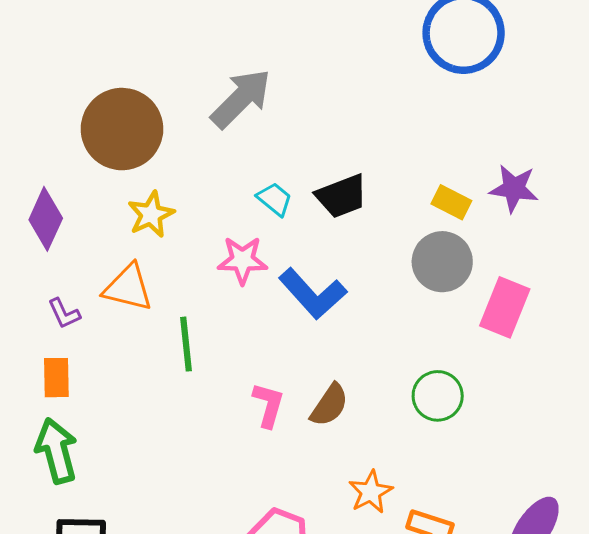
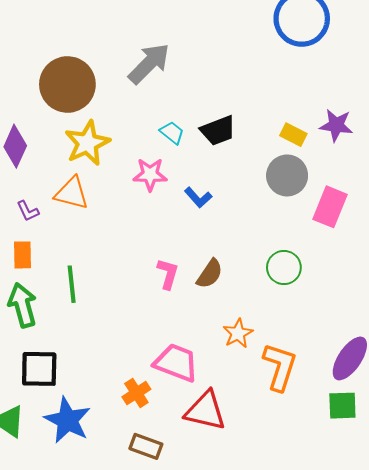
yellow star: (151, 214) -> (87, 143), size x1.4
blue L-shape: (313, 294) -> (198, 197), size x0.6
green line: (186, 344) -> (72, 284), moved

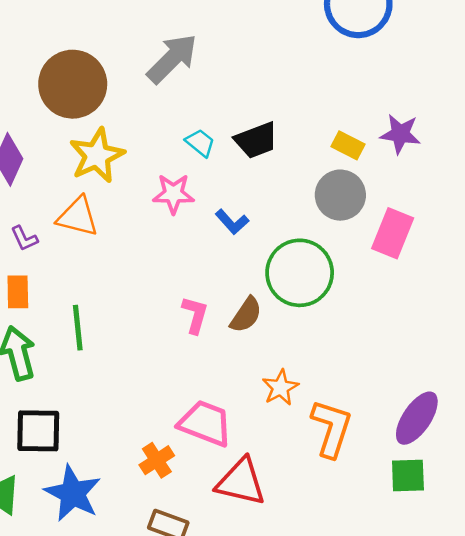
green circle: (284, 268) -> (300, 273), moved, size x1.6

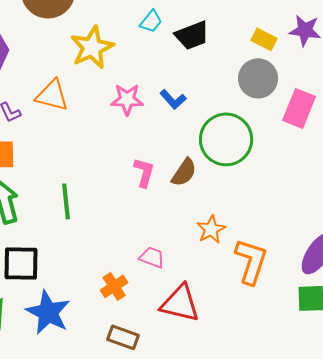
cyan trapezoid: (200, 143) -> (151, 21), moved, turned 90
yellow star: (97, 156) -> (92, 47), moved
pink star: (173, 194) -> (127, 99), moved
green line: (78, 328) -> (66, 201), moved
pink trapezoid: (205, 423) -> (152, 257), size x0.6

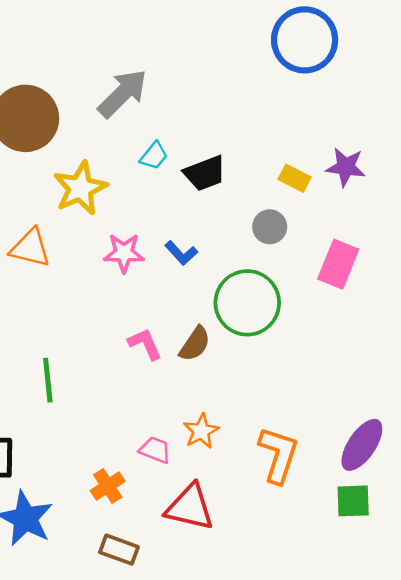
gray circle: (258, 78) -> (270, 227), moved, size x0.7
pink L-shape: (144, 172) -> (145, 344), turned -40
orange star: (211, 229) -> (201, 431), moved

